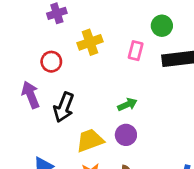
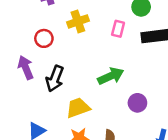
green arrow: (127, 104) -> (111, 76), size x1.5
purple circle: (126, 135) -> (137, 103), moved

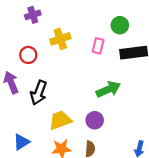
green arrow: (111, 76) -> (108, 89), moved
purple circle: (137, 103) -> (95, 120), moved

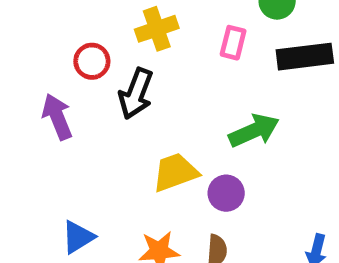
black arrow: (39, 93) -> (136, 94), moved
yellow trapezoid: (60, 120) -> (175, 172), moved

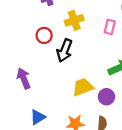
purple arrow: (57, 117) -> (24, 78), moved

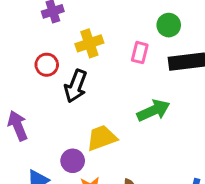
purple circle: (106, 97) -> (73, 161), moved

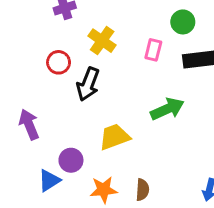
yellow cross: (89, 43) -> (102, 41), turned -36
purple circle: (73, 161) -> (71, 160), moved

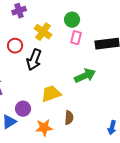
green circle: (183, 22) -> (72, 20), moved
brown semicircle: (142, 190) -> (69, 118), moved

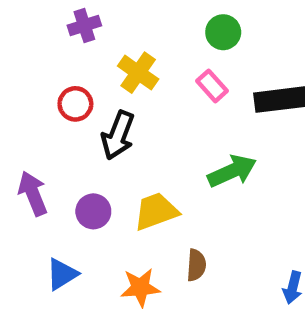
green circle: (72, 20) -> (223, 32), moved
pink rectangle: (76, 38) -> (212, 86), turned -56
purple circle: (23, 109) -> (93, 211), moved

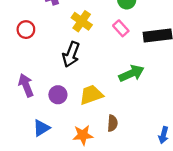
red circle: (75, 104) -> (26, 30), moved

